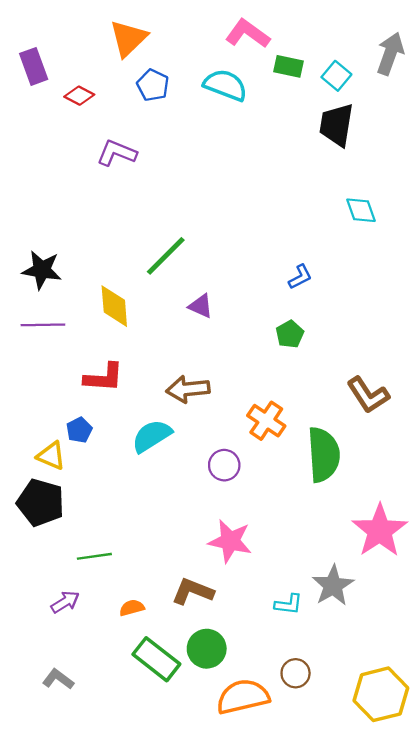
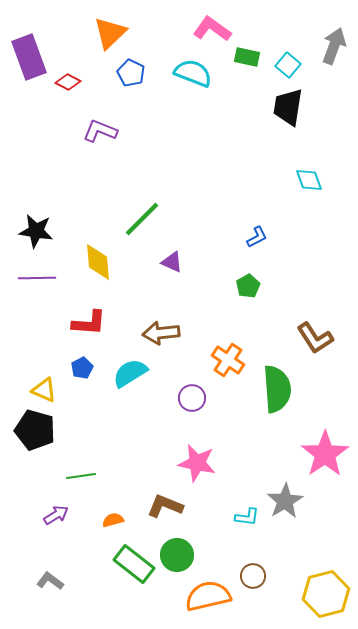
purple rectangle: (34, 66) -> (29, 57), size x1.4
blue pentagon: (79, 430) -> (82, 368), moved

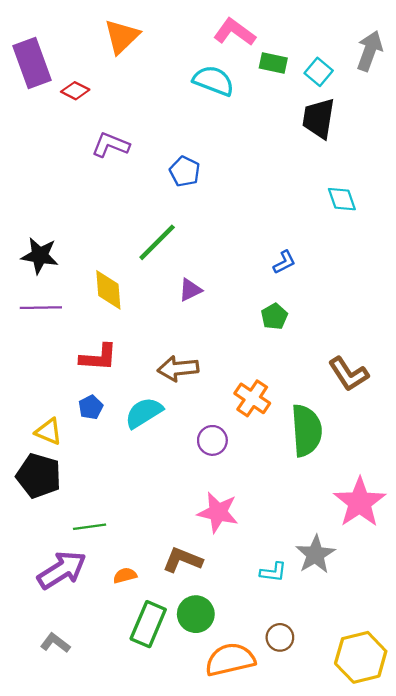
blue pentagon: (131, 73) -> (185, 171), moved
purple triangle: (172, 262) -> (190, 290), turned -50
purple arrow: (56, 515) -> (62, 570), size x1.8
green rectangle: (134, 564) -> (148, 624), turned 75

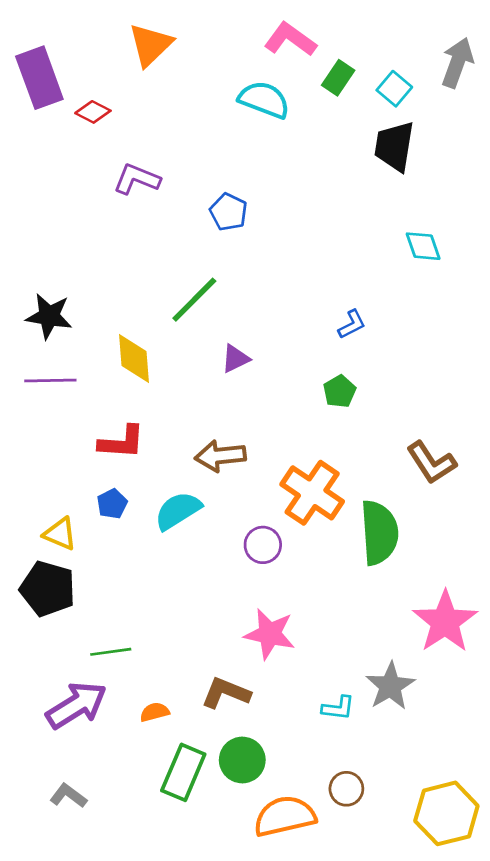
green rectangle: (273, 63) -> (338, 78), turned -68
orange cross: (252, 398) -> (312, 493), size x1.4

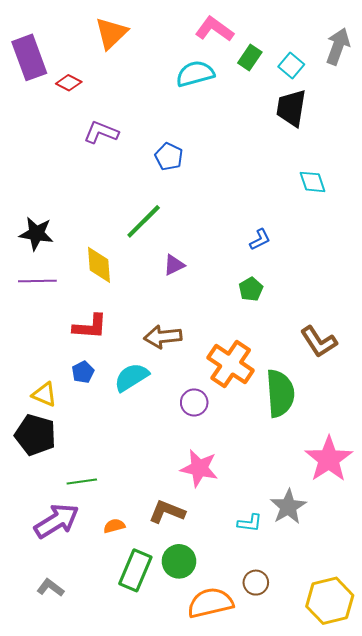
cyan semicircle: (264, 100) -> (195, 74), turned -36

